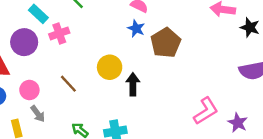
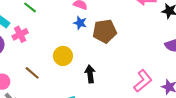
brown pentagon: (166, 43) -> (105, 31), turned 30
black arrow: (133, 84) -> (90, 74), moved

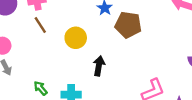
brown line: (32, 73) -> (40, 25), moved

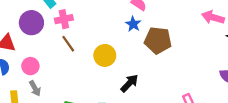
black arrow: (99, 66) -> (129, 83), turned 36

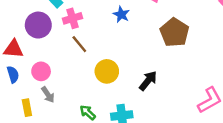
blue star: (133, 24) -> (121, 14), moved
brown pentagon: (158, 40) -> (175, 33), turned 30
yellow circle: (105, 55) -> (107, 71), moved

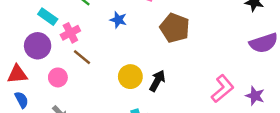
pink circle: (41, 71) -> (58, 77), moved
yellow circle: (107, 71) -> (130, 77), moved

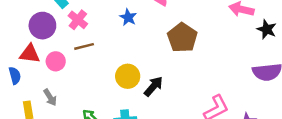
pink cross: (70, 33) -> (78, 20), turned -36
brown line: (82, 57) -> (84, 46), turned -66
red triangle: (17, 74) -> (30, 54), moved

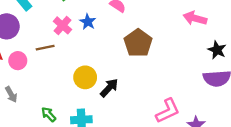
pink cross: (78, 20) -> (62, 25), moved
black star: (267, 29) -> (217, 50), moved

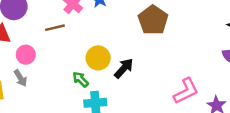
pink circle: (18, 61) -> (26, 55), moved
green arrow: (49, 114) -> (80, 79), moved

